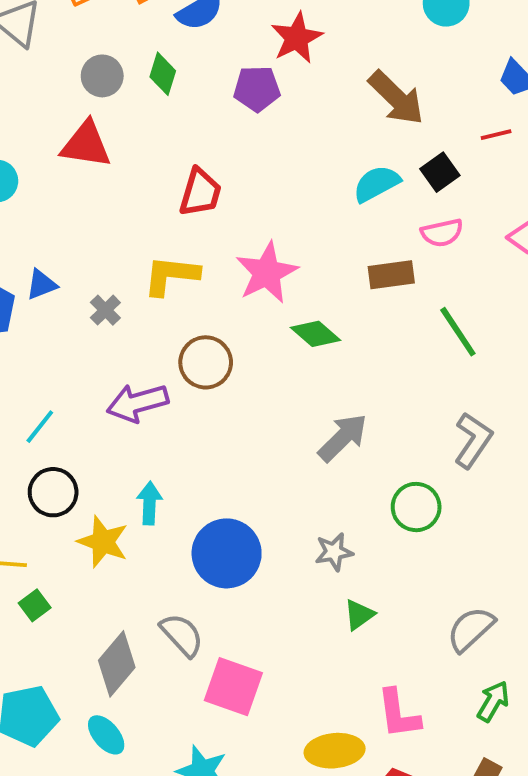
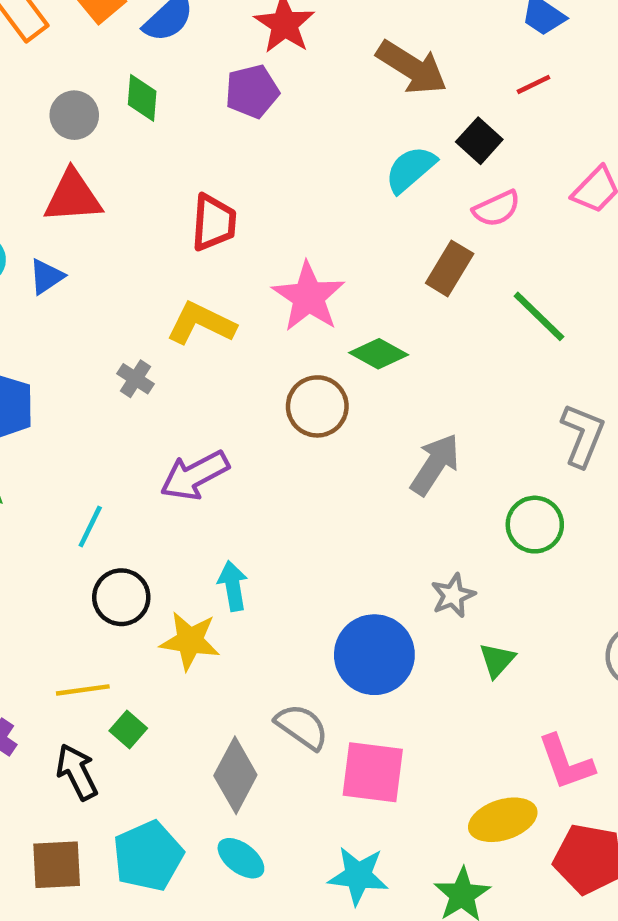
yellow L-shape: (171, 275) -> (201, 323), turned 32
brown rectangle: (391, 275) -> (450, 268), turned -39
blue triangle: (42, 285) -> (46, 277), moved
brown circle: (206, 362) -> (317, 406), moved
blue circle: (227, 553) -> (374, 655), moved

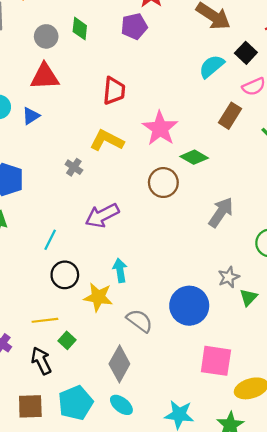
green triangle: (497, 660) -> (248, 297), moved
gray semicircle: (302, 727) -> (140, 321), moved
pink square: (373, 772) -> (216, 361), moved

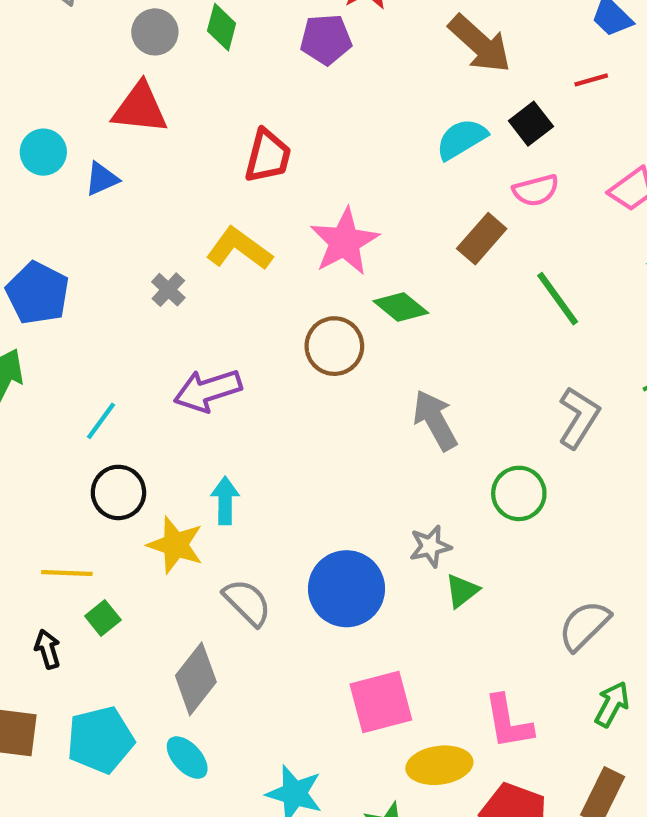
gray arrow: (221, 212) -> (435, 420), turned -72
black arrow: (41, 361) -> (48, 649), size x0.7
pink square: (216, 361) -> (381, 702), turned -32

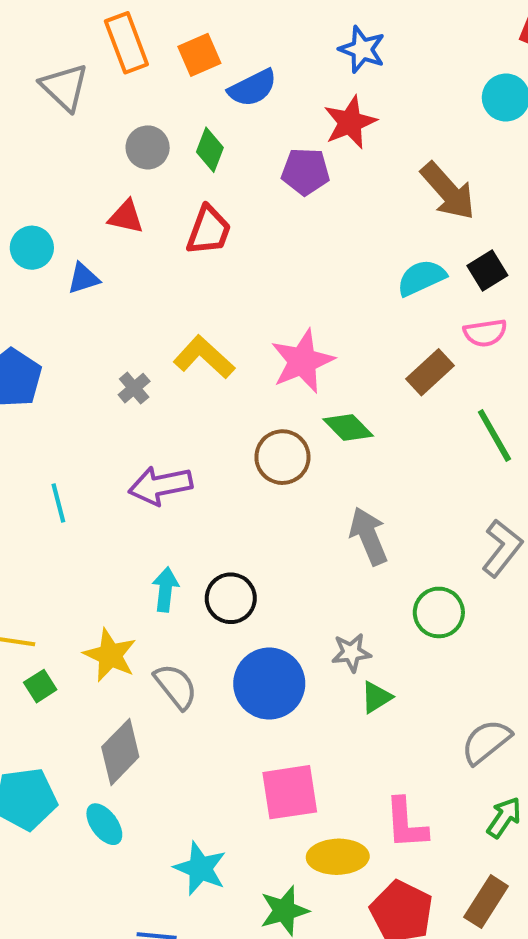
red triangle: (140, 108) -> (126, 217), size x0.7
red trapezoid: (268, 156) -> (209, 230), moved
cyan line: (101, 421) -> (58, 503), turned -57
black circle: (118, 492) -> (231, 598), moved
yellow star: (175, 545) -> (110, 655), moved

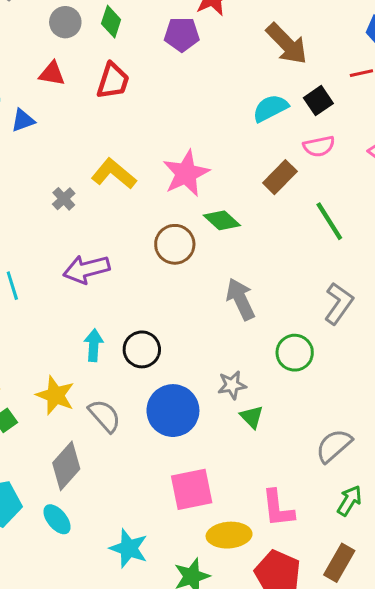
green triangle: (376, 697) -> (252, 417), turned -40

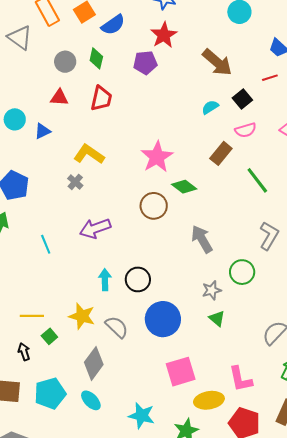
cyan semicircle: (270, 108) -> (210, 107), size x0.7
yellow L-shape: (114, 174) -> (89, 154), moved
gray star: (232, 385) -> (212, 290), moved

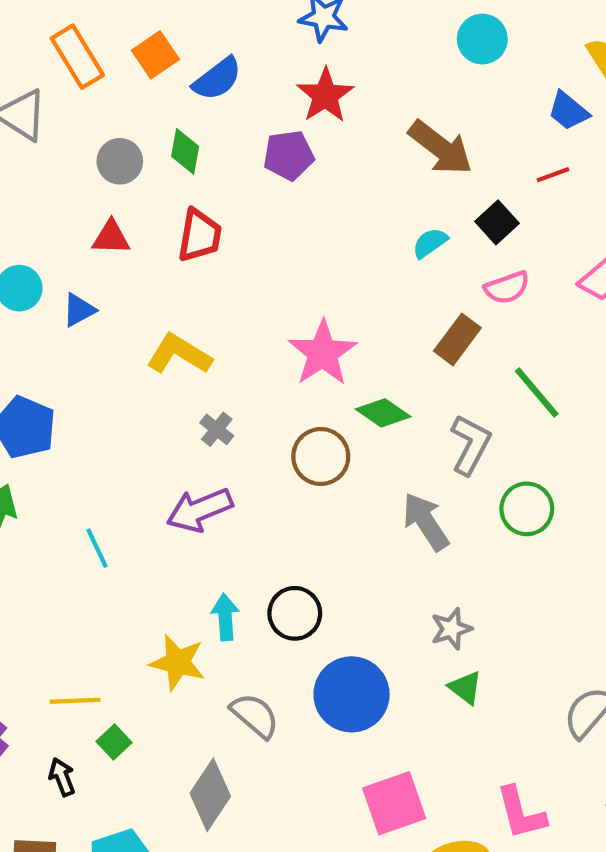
gray cross: (75, 182) -> (217, 429), moved
gray L-shape: (269, 236) -> (470, 445), moved
green circle: (242, 272) -> (527, 509), moved
yellow star: (82, 316) -> (178, 662), moved

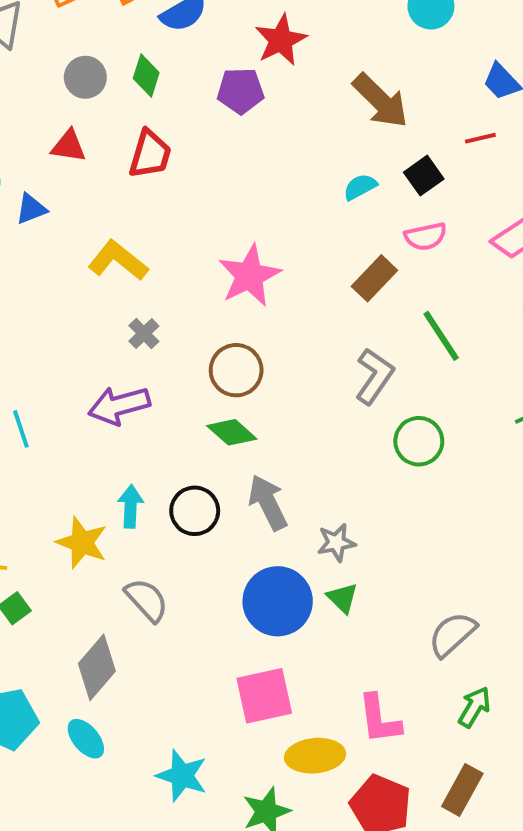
green diamond: (383, 413) -> (232, 432), moved
gray arrow: (426, 522) -> (268, 502), moved
blue circle: (352, 694) -> (278, 601), moved

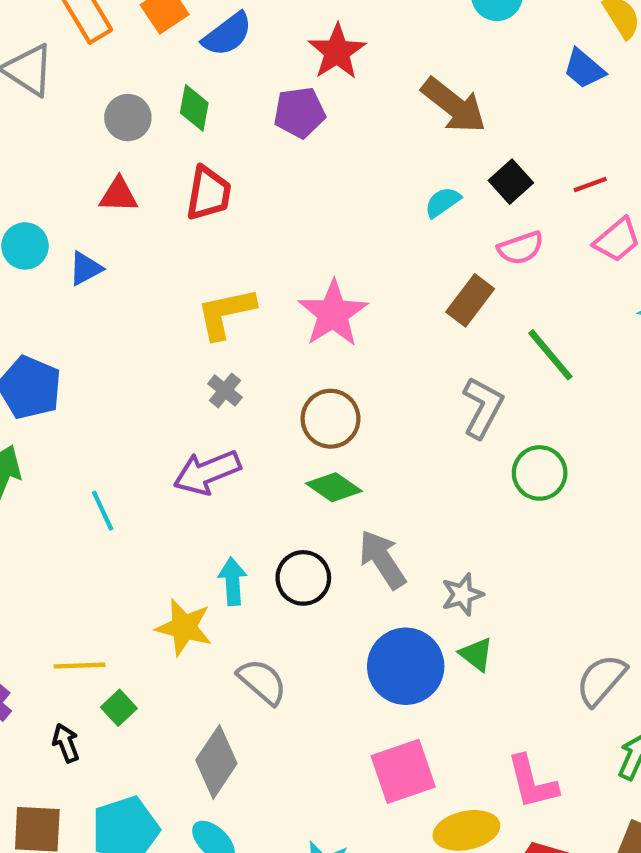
red line: (480, 138) -> (590, 185), moved
yellow L-shape: (118, 261) -> (226, 313), moved, turned -44

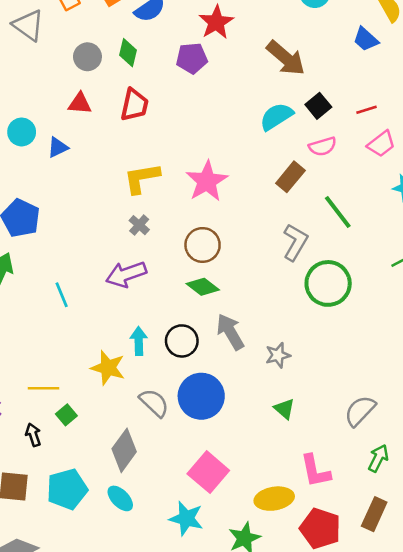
cyan semicircle: (443, 202) -> (276, 116), size x1.5
green circle: (540, 473) -> (328, 283), size x1.4
green triangle: (476, 654) -> (284, 409), moved
blue circle: (406, 666) -> (201, 396), moved
pink square: (403, 771) -> (208, 472), moved, turned -33

